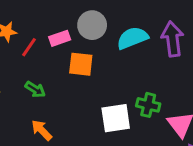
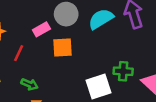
red line: (29, 47) -> (19, 53), moved
green arrow: (35, 89) -> (30, 84), moved

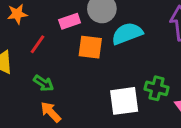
cyan semicircle: (101, 19) -> (127, 33), moved

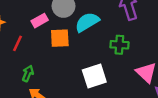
green arrow: (44, 83) -> (28, 73), turned -91
green cross: (156, 88) -> (119, 45), moved

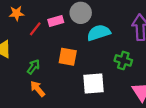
orange square: (60, 38) -> (68, 57), moved
red line: (18, 43) -> (35, 29), moved

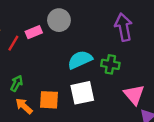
cyan semicircle: (99, 33) -> (80, 60), moved
orange square: (68, 57) -> (49, 100), moved

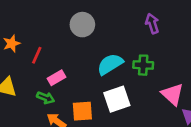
purple arrow: (124, 27) -> (152, 24), size x0.7
pink rectangle: (34, 32) -> (57, 78), moved
green arrow: (17, 83) -> (46, 98), turned 91

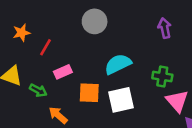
green cross: (143, 65) -> (162, 76), moved
green arrow: (46, 98) -> (38, 90), moved
orange square: (82, 111) -> (89, 93), moved

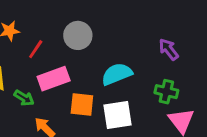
gray circle: (95, 21) -> (78, 35), moved
purple arrow: (165, 28) -> (169, 49), moved, turned -30
pink rectangle: (63, 72) -> (54, 79), size x1.5

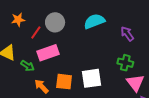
gray circle: (78, 35) -> (55, 22), moved
cyan semicircle: (117, 74) -> (94, 21), moved
orange square: (82, 104) -> (64, 82), moved

